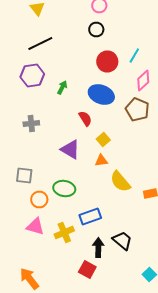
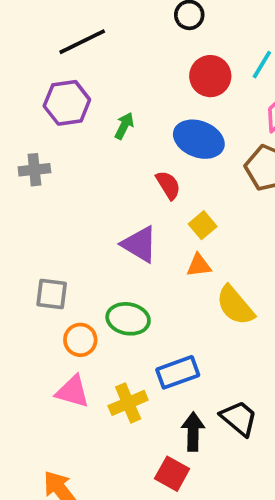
gray cross: (31, 124) -> (34, 170), moved

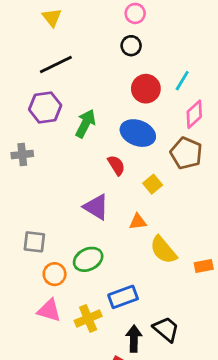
green arrow: (124, 126) -> (85, 124), size x1.5
yellow square: (203, 225) -> (153, 184), moved
green ellipse: (128, 319) -> (88, 259), turned -36

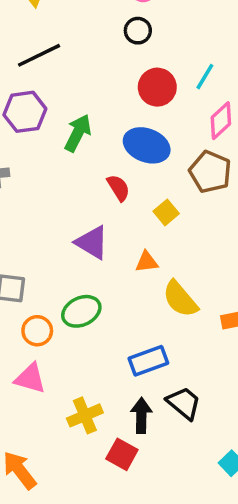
blue rectangle: (123, 297) -> (148, 361), moved
yellow cross: (88, 318) -> (85, 415), moved

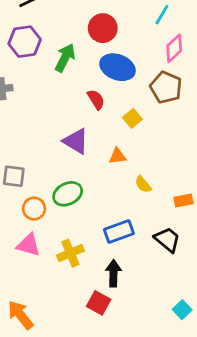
red circle: (157, 87) -> (103, 28), moved
yellow semicircle: (180, 299) -> (143, 184), size x0.6
black trapezoid: (184, 403) -> (167, 240), moved
yellow cross: (85, 415) -> (70, 253), moved

